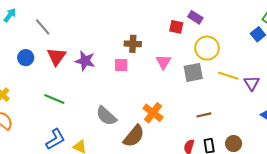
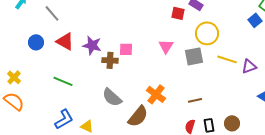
brown cross: (133, 44) -> (110, 60), moved
red triangle: (56, 57) -> (65, 41), turned -36
purple triangle: (252, 83) -> (249, 66), turned 42
brown line: (204, 115) -> (195, 100), moved

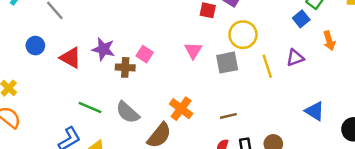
red triangle: (65, 41) -> (71, 58), moved
pink square: (126, 49) -> (145, 54), turned 32
yellow line: (227, 59) -> (267, 66), turned 54
purple triangle: (249, 66) -> (295, 58), moved
green line: (63, 81) -> (90, 107), moved

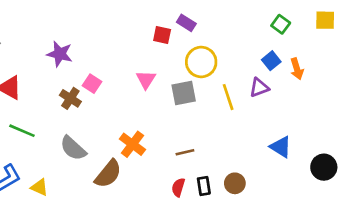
blue square: (301, 19) -> (271, 61), moved
purple star: (103, 49) -> (60, 54), moved
brown cross: (125, 67) -> (70, 98), turned 30
green line: (90, 107) -> (22, 131), moved

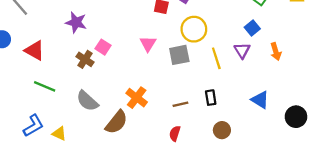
orange arrow: (297, 69) -> (276, 52), moved
purple triangle: (259, 88) -> (242, 50), turned -42
black rectangle: (204, 186) -> (211, 98), moved

